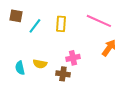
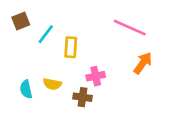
brown square: (16, 16) -> (21, 21), turned -32
yellow rectangle: (61, 24) -> (71, 47), moved

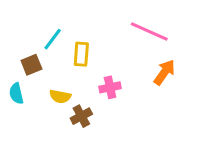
brown square: (21, 21) -> (31, 65), moved
cyan semicircle: (26, 89) -> (16, 93), moved
brown cross: (83, 97) -> (81, 116), moved, turned -36

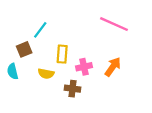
yellow rectangle: (81, 54) -> (62, 54), moved
orange arrow: (164, 72) -> (113, 67), moved
brown cross: (81, 116) -> (72, 89), moved, turned 35

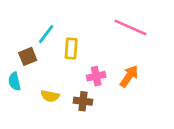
yellow rectangle: (62, 54) -> (71, 49), moved
yellow semicircle: (46, 74) -> (50, 96), moved

